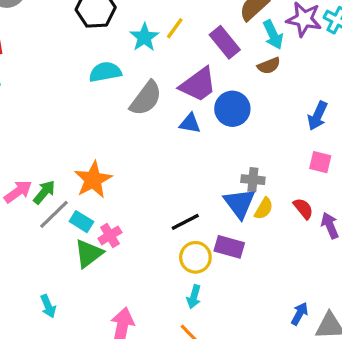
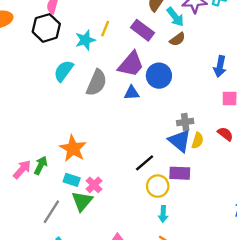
cyan star: (144, 37) -> (85, 40), turned 30
cyan semicircle: (105, 72) -> (64, 71), turned -30
gray line: (54, 214) -> (51, 212), moved

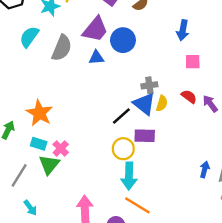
black line: (145, 163) -> (121, 116), moved
cyan arrow: (163, 214) -> (129, 176), size x1.6

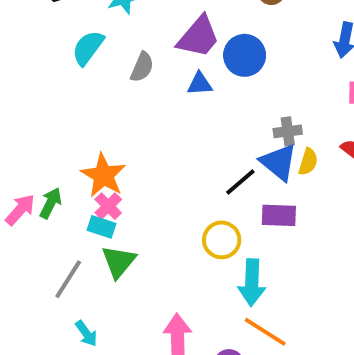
gray semicircle: (62, 48) -> (142, 67), size x0.7
pink cross: (61, 148) -> (108, 206), moved
yellow circle: (123, 149) -> (222, 240), moved

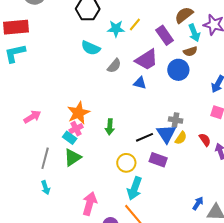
cyan semicircle: (88, 48) -> (91, 48), turned -120
blue circle: (245, 55) -> (178, 70), moved
green arrow: (51, 203) -> (110, 127), moved, turned 140
gray line: (68, 279) -> (45, 158), turned -35

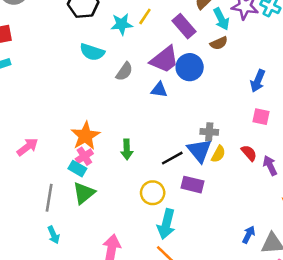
blue circle: (178, 70) -> (190, 67), moved

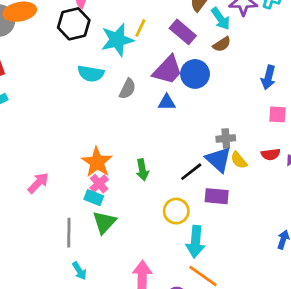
cyan star: (122, 24) -> (117, 40), size x1.4
red semicircle: (249, 153) -> (271, 154), turned 132
yellow semicircle: (218, 154) -> (239, 160), turned 120

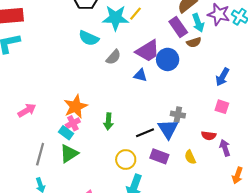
purple rectangle: (183, 32) -> (178, 27), moved
yellow semicircle: (239, 160) -> (190, 157), moved

